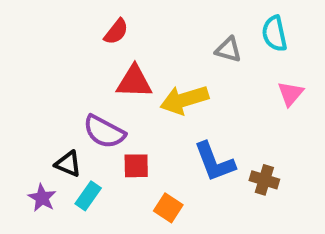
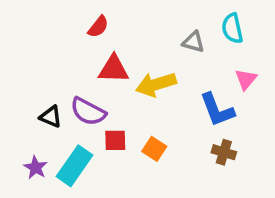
blue L-shape: (214, 162) -> (217, 110), moved
black triangle: (68, 164) -> (51, 117), moved
cyan rectangle: (88, 196) -> (75, 166), size x1.6
orange square: (168, 208) -> (154, 149), moved

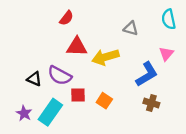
cyan semicircle: (232, 28) -> (169, 19), moved
blue L-shape: (217, 110) -> (147, 74), turned -100

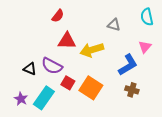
red square: (78, 95) -> (68, 83), turned 32
orange square: (104, 101) -> (91, 88), size x1.6

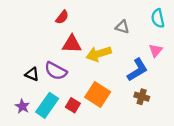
red square: (68, 83) -> (73, 105), moved

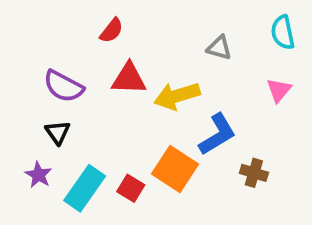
blue L-shape: (137, 70) -> (217, 134), moved
purple semicircle: (56, 71) -> (63, 86), moved
black triangle: (32, 74) -> (58, 132), turned 32
purple star: (22, 106) -> (38, 175), moved

